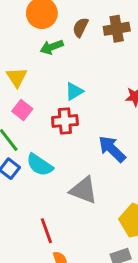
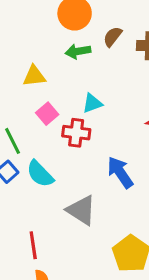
yellow triangle: (17, 77) -> (34, 76), turned 45
pink square: (22, 110) -> (47, 114), moved

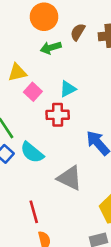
pink square: (47, 114) -> (33, 92), moved

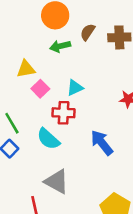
cyan semicircle: (32, 152) -> (48, 139), moved
gray triangle: (70, 178) -> (57, 181), moved

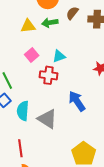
yellow triangle: (26, 69) -> (28, 26), moved
cyan semicircle: (48, 139) -> (23, 111), moved, turned 48
gray triangle: (57, 181) -> (47, 119), moved

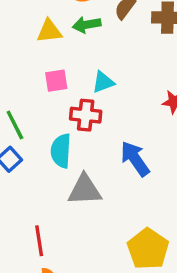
pink square: (32, 55) -> (56, 81), turned 32
cyan semicircle: (23, 111) -> (61, 151), moved
gray triangle: (47, 119) -> (85, 190), turned -35

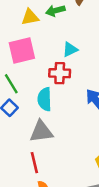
pink square: (56, 81) -> (22, 51), moved, size x1.6
gray triangle: (85, 190) -> (41, 132), moved

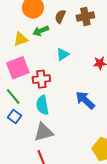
cyan triangle: (70, 49) -> (63, 54), moved
red cross: (60, 73) -> (41, 79), moved

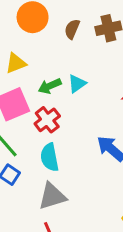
green arrow: (41, 31) -> (50, 86), moved
red cross: (41, 79) -> (47, 120), turned -30

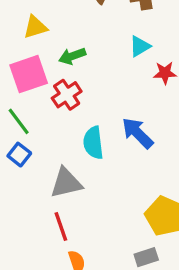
cyan triangle: (77, 84) -> (140, 46), moved
cyan semicircle: (50, 157) -> (93, 143), moved

